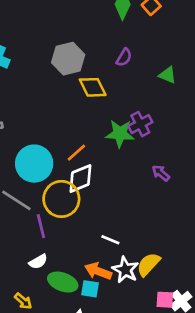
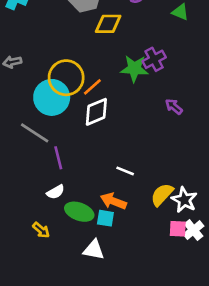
yellow diamond: (93, 87) -> (108, 24), turned -64
yellow circle: (61, 199) -> (66, 78), moved
white star: (125, 270) -> (184, 200), moved

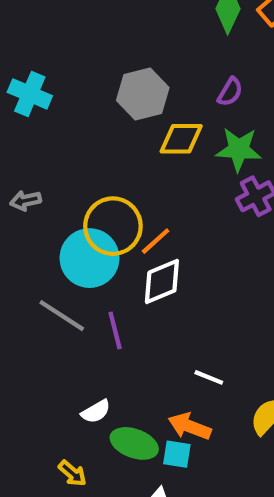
green star: (134, 69) -> (239, 149), moved
purple line: (58, 158) -> (115, 331), moved

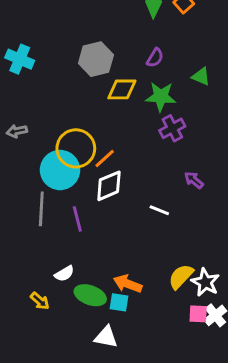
gray line: (62, 316) -> (41, 209), turned 60
white line: (209, 377) -> (159, 210), moved
yellow arrow: (72, 473) -> (40, 301), moved

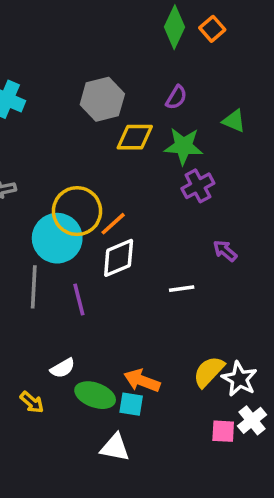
white line: (159, 210) -> (182, 289), turned -30
pink square: (198, 314) -> (223, 431), moved

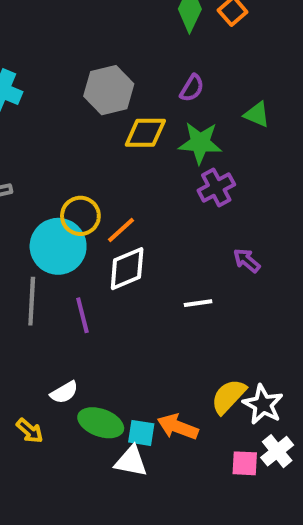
yellow circle: (77, 211) -> (80, 216), size x0.7
orange arrow: (142, 381) -> (178, 427), moved
white triangle: (115, 447) -> (131, 461), moved

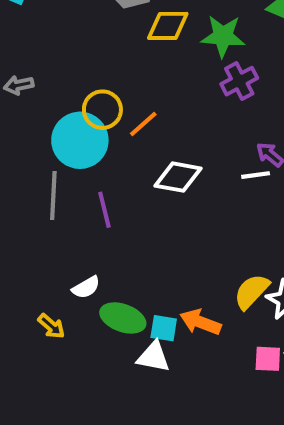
white diamond: (127, 269) -> (178, 177), moved, turned 33
white line: (198, 303) -> (256, 175), moved

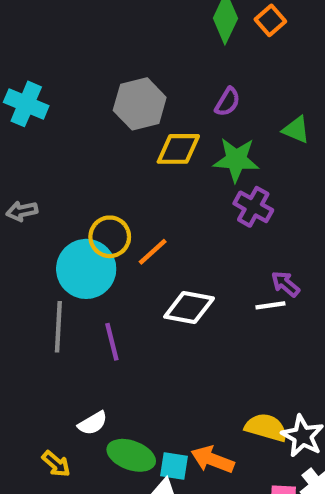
purple cross: (239, 81) -> (253, 207), turned -33
yellow semicircle: (251, 291) -> (266, 427), turned 63

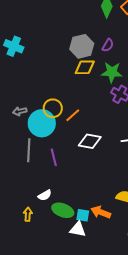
gray hexagon: (140, 104) -> (82, 46), moved
gray arrow: (22, 211) -> (20, 111), moved
yellow arrow: (56, 464) -> (28, 214), turned -128

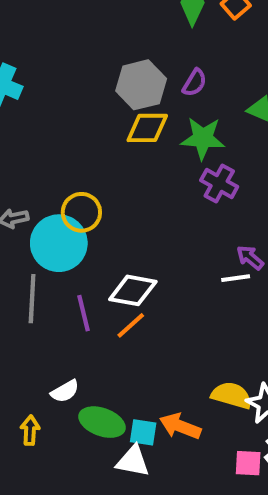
orange line: (73, 115) -> (131, 325), moved
white diamond: (90, 141) -> (133, 290), moved

